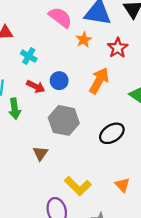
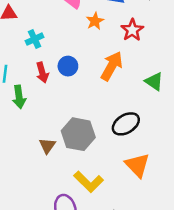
cyan cross: (29, 56) -> (35, 39), turned 35
red arrow: (36, 86) -> (42, 72), turned 48
gray hexagon: (64, 120) -> (78, 134), moved
orange triangle: (122, 185) -> (137, 165), moved, size x1.5

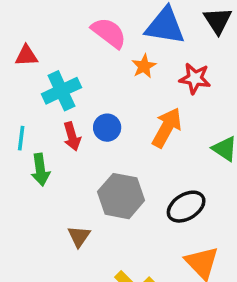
red star: (132, 30) -> (195, 78), turned -30
cyan cross: (35, 39) -> (61, 91), size x1.5
gray hexagon: (78, 134) -> (121, 196), moved

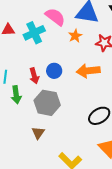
cyan cross: (61, 91) -> (34, 33), moved
orange arrow: (167, 128) -> (88, 71), turned -125
gray hexagon: (121, 196) -> (47, 103), moved

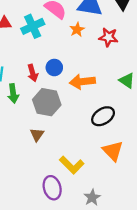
orange arrow: (88, 71) -> (82, 82), moved

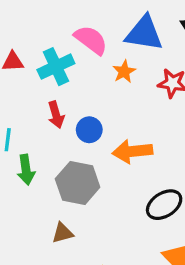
red arrow: (33, 73) -> (56, 115), moved
brown triangle: (37, 135) -> (63, 233), turned 40

